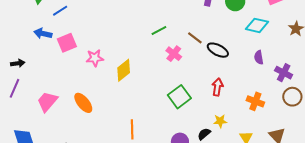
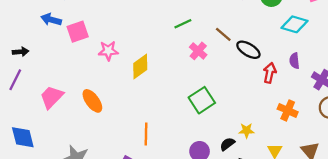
red arrow: (217, 87) -> (270, 73), moved

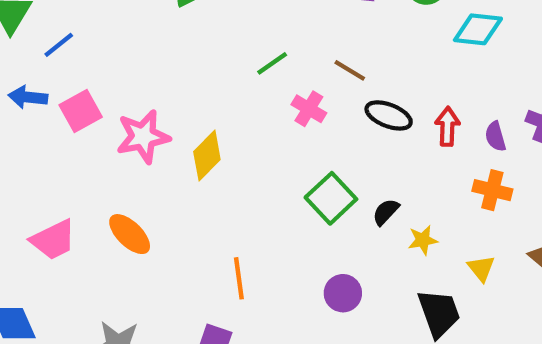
black ellipse: (248, 50) -> (389, 115), moved
pink star: (108, 51) -> (143, 137), size x1.4
purple semicircle: (294, 61) -> (495, 136), moved
pink trapezoid: (52, 97) -> (53, 240), turned -150
black semicircle: (227, 144) -> (386, 212), moved

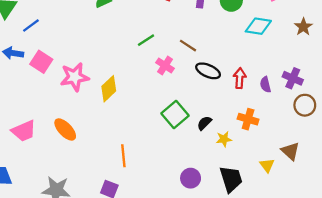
pink square: (81, 111) -> (41, 62), turned -30
orange cross: (492, 190) -> (248, 119), moved
yellow triangle: (481, 268) -> (267, 165), moved
purple circle: (343, 293) -> (191, 178), moved

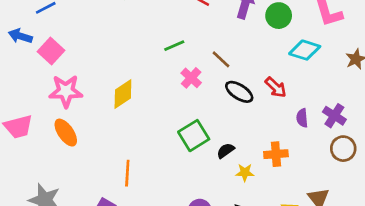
pink star: (75, 77) -> (66, 91), moved
red arrow: (240, 78) -> (276, 87), moved, turned 120
orange cross: (248, 119) -> (276, 154), turned -30

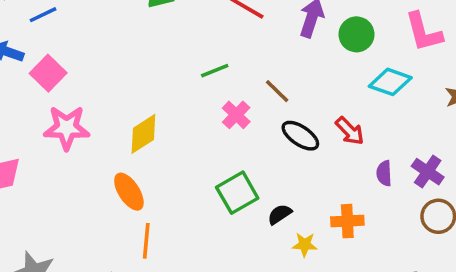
orange ellipse: (66, 133) -> (129, 192), moved

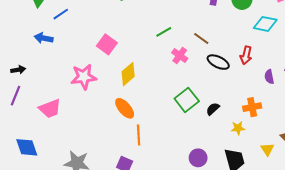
pink square: (48, 73) -> (107, 44), moved
red arrow: (350, 131) -> (246, 55), turned 66
yellow star: (305, 245) -> (238, 128), moved

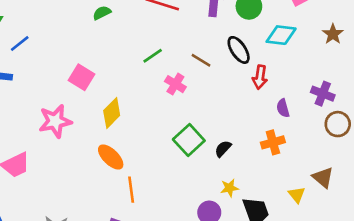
black ellipse: (218, 62) -> (239, 50), moved, turned 35
purple semicircle: (269, 77) -> (283, 108), moved
yellow star: (238, 128) -> (229, 188), moved

